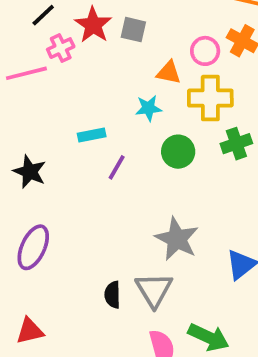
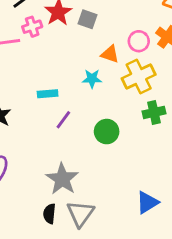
yellow cross: (210, 98) -> (139, 76), turned -32
green circle: (178, 152) -> (107, 132), moved
gray star: (177, 239) -> (62, 179), moved

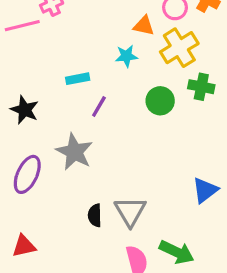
green cross: (154, 112) -> (201, 87), turned 30
green circle: (107, 132) -> (160, 101), moved
gray star: (62, 179) -> (74, 152), moved

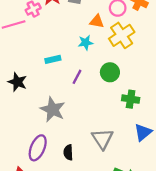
green cross: (201, 87) -> (131, 99), moved
purple line: (99, 106) -> (77, 77), moved
purple ellipse: (27, 174) -> (38, 148), moved
gray triangle: (130, 211) -> (102, 139), moved

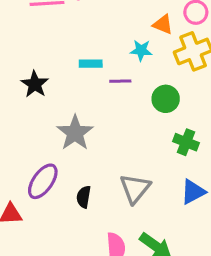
purple line: (77, 77) -> (120, 81), moved, turned 48

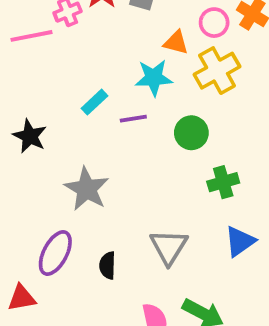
cyan star: (141, 50) -> (154, 78), size x1.4
cyan rectangle: (91, 64) -> (94, 102), turned -35
green cross: (186, 142) -> (223, 182), turned -30

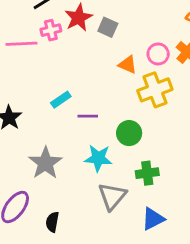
cyan star: (154, 78) -> (98, 158), moved
gray triangle: (169, 247) -> (112, 196), moved

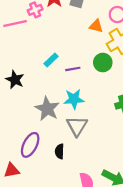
green circle: (129, 133) -> (103, 63), moved
cyan star: (98, 158) -> (74, 99), moved
gray triangle: (112, 196) -> (77, 126), moved

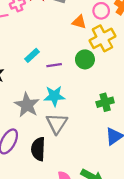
black semicircle: (59, 151) -> (38, 149), size x1.5

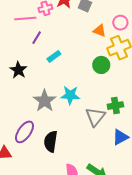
purple line: (54, 65) -> (37, 38), moved, turned -56
gray triangle: (57, 124) -> (95, 117), moved

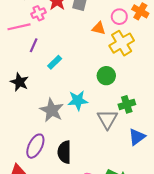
green circle: (101, 65) -> (106, 76), moved

